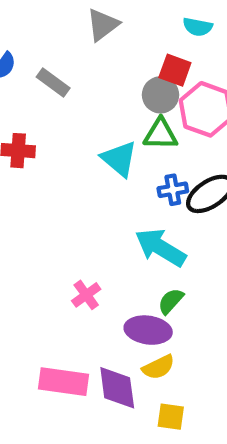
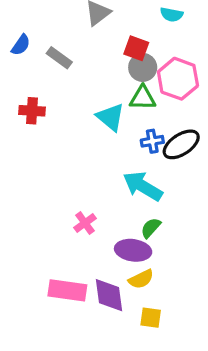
red square: (175, 70) -> (136, 48), moved

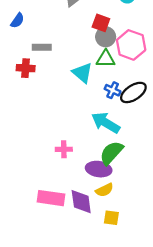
gray rectangle: (59, 58) -> (42, 47), moved, turned -36
blue cross: (152, 141) -> (113, 90), turned 35
pink cross: (85, 223) -> (64, 149), turned 35
green semicircle: (151, 228) -> (111, 153), size x1.6

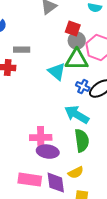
green triangle: (106, 59) -> (77, 60), size x1.4
pink cross: (64, 149) -> (41, 138), size x1.5
green semicircle: (111, 153) -> (82, 141), turned 130
purple ellipse: (99, 169) -> (48, 152), moved

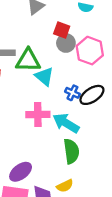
green triangle: (77, 60) -> (28, 60), moved
pink cross: (41, 138) -> (38, 114), moved
purple ellipse: (48, 152) -> (21, 172), moved, turned -45

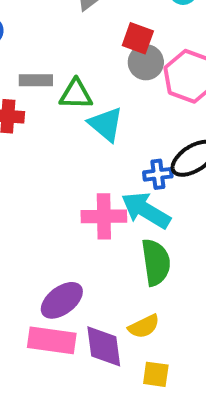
green triangle: (28, 60) -> (76, 94), size x0.7
blue cross: (72, 93) -> (158, 174), moved, turned -32
pink cross: (38, 114) -> (104, 216), moved

